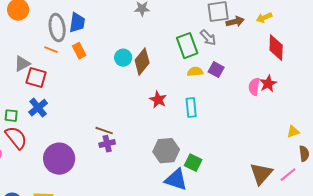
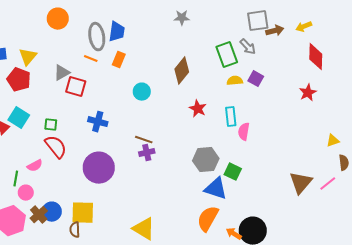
orange rectangle: (79, 51) -> (119, 60), turned 49
cyan circle: (123, 58) -> (142, 92), moved
pink semicircle: (254, 87) -> (244, 132), moved
blue cross: (38, 108) -> (98, 122), moved, turned -36

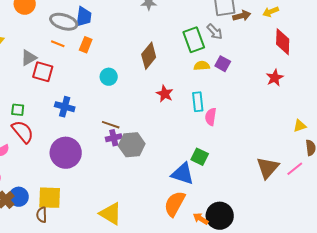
gray ellipse: (97, 37) -> (64, 22), turned -64
gray hexagon: (206, 160) -> (132, 145), moved

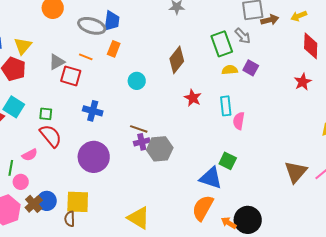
orange line: (58, 44) -> (86, 57), moved

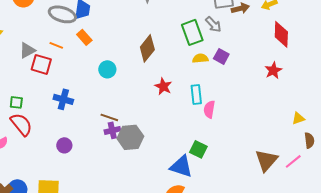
orange rectangle: (114, 49) -> (84, 37), turned -63
purple circle: (94, 157) -> (64, 145), size x0.5

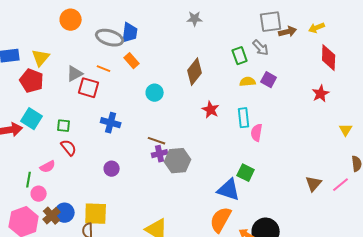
green rectangle: (192, 32) -> (240, 56), size x0.7
yellow triangle: (298, 118) -> (346, 130), moved, turned -40
red semicircle: (21, 124) -> (69, 148), size x0.7
brown triangle: (266, 160) -> (314, 184), size x0.7

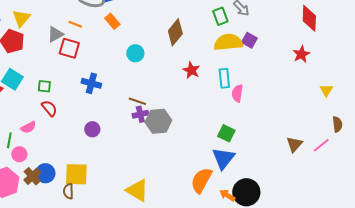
orange line: (104, 69) -> (75, 24), moved
yellow semicircle: (248, 82) -> (228, 42), size x1.8
blue triangle: (229, 190) -> (223, 158), moved, turned 50

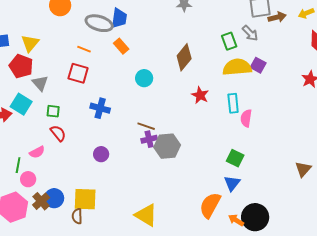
gray triangle: (55, 34) -> (40, 83), moved, turned -42
blue triangle: (223, 158) -> (232, 183), size x0.7

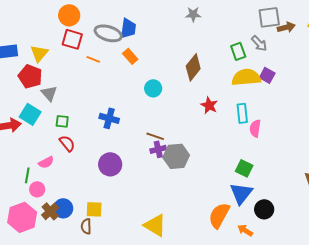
red square: (78, 73) -> (72, 39), moved
purple circle: (101, 154) -> (110, 164), size x1.5
blue triangle: (232, 183) -> (241, 193), size x1.4
yellow square: (85, 199) -> (94, 209), size x0.7
black circle: (255, 217) -> (264, 209), moved, size x0.7

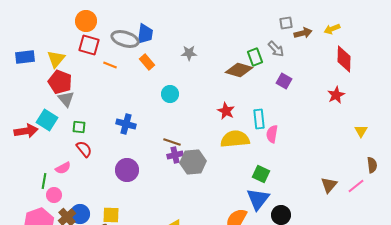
gray star: (193, 14) -> (189, 53), moved
gray square: (269, 17) -> (286, 23), size x0.6
brown diamond: (193, 67) -> (239, 70), moved, turned 68
red pentagon: (30, 76) -> (60, 82), moved
yellow semicircle: (246, 77) -> (235, 139), moved

